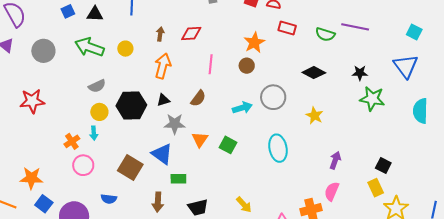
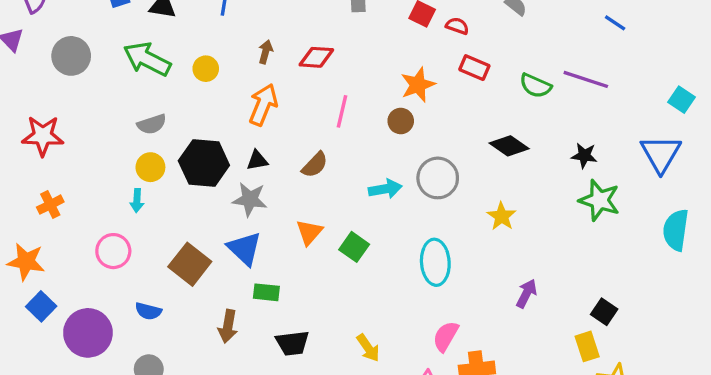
gray star: (175, 124) -> (250, 199), moved
orange cross: (72, 141) -> (50, 205), moved
pink semicircle: (332, 191) -> (446, 336), moved

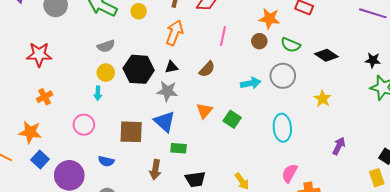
orange star: (418, 85) -> (269, 19), turned 30
green semicircle: (535, 86) -> (291, 45), moved
brown square: (190, 264) -> (131, 132), turned -35

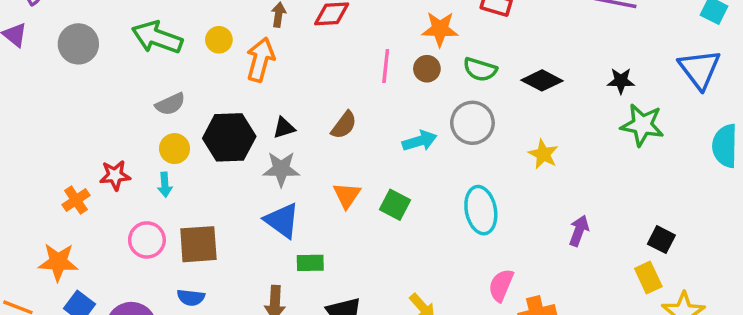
orange arrow: (174, 33) -> (260, 60), moved
pink line: (223, 36) -> (386, 66), moved
red star: (39, 54) -> (115, 175), moved, size x0.7
brown square: (131, 132) -> (198, 244), moved

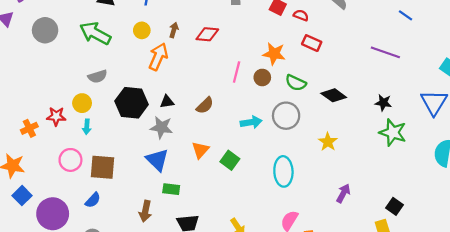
yellow circle: (219, 40) -> (142, 30), moved
yellow circle: (175, 149) -> (82, 103), moved
blue semicircle: (191, 297) -> (93, 200), turned -63

